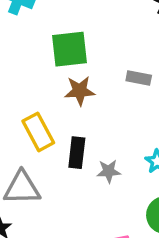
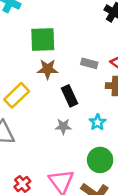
yellow rectangle: (38, 132) -> (17, 95), turned 70
black rectangle: (77, 153) -> (70, 96), moved, turned -36

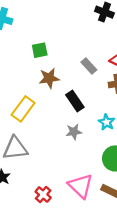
green square: (43, 40) -> (40, 50), size x0.6
gray rectangle: (89, 63) -> (89, 66), turned 42

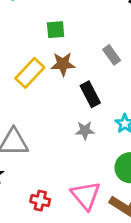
yellow rectangle: (23, 109) -> (30, 73), moved
red cross: (43, 195) -> (40, 201), turned -35

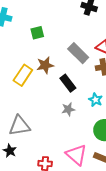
green square: (56, 30) -> (37, 33), moved
gray rectangle: (112, 55) -> (78, 53), size x1.5

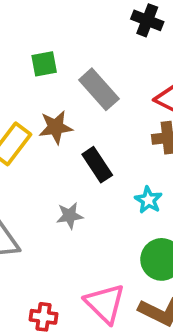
gray rectangle: (78, 53) -> (99, 89), moved
gray star: (68, 109) -> (70, 216), moved

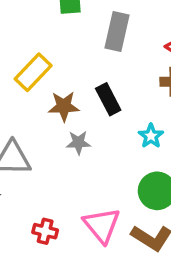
gray rectangle: (99, 89) -> (117, 32), turned 48
brown star: (56, 127) -> (64, 106), moved

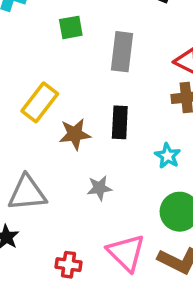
black rectangle: (108, 99) -> (120, 122), turned 36
gray star: (78, 143) -> (99, 188), moved

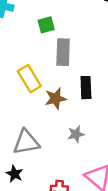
gray rectangle: (122, 52) -> (63, 52), moved
yellow rectangle: (40, 102) -> (29, 79), turned -64

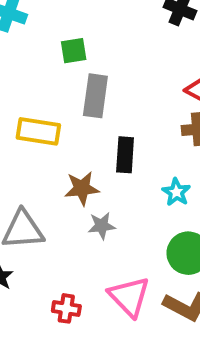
yellow rectangle: (29, 79) -> (38, 131), turned -56
brown star: (56, 98) -> (82, 188), moved

